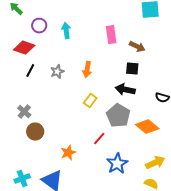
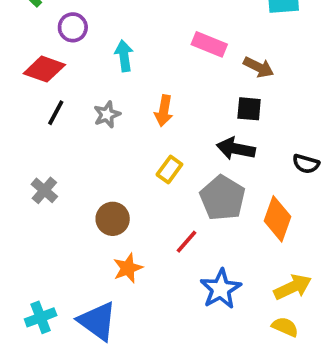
cyan arrow: (66, 31) -> (124, 56), moved
pink rectangle: (111, 35) -> (209, 44), turned -60
orange diamond: (147, 127) -> (278, 219), turned 70
brown circle: (35, 132) -> (113, 219), moved

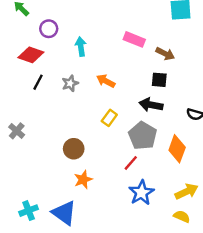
orange arrow: (164, 111) -> (106, 81), turned 108
gray cross: (44, 190) -> (17, 131), moved
red line: (187, 242) -> (131, 163), moved

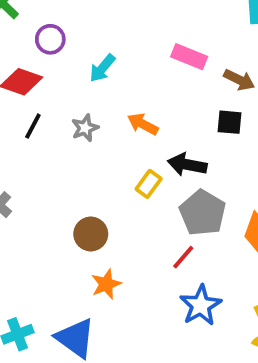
cyan arrow: (81, 47) -> (102, 68), turned -132
black arrow: (151, 105) -> (187, 165), moved

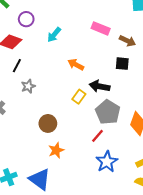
gray star: (85, 128) -> (28, 86), moved

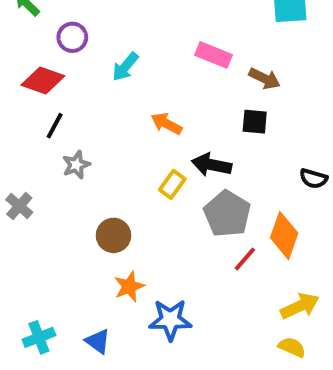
red line: (97, 136) -> (245, 259), moved
blue star: (107, 162) -> (170, 320), moved, turned 30
blue triangle: (40, 179) -> (98, 341), size x0.6

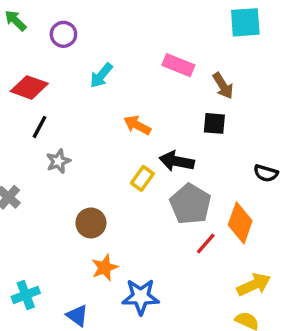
purple circle: (72, 37) -> (63, 34), moved
brown arrow: (265, 78) -> (223, 86), turned 32
cyan cross: (39, 337) -> (26, 295), moved

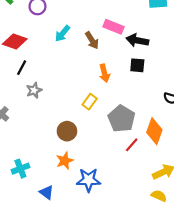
brown arrow: (223, 86) -> (92, 40), moved
orange arrow: (137, 125) -> (104, 73), moved, turned -132
black arrow: (177, 161) -> (137, 40), moved
brown circle: (91, 223) -> (67, 131), moved
cyan cross: (26, 295) -> (20, 169), moved

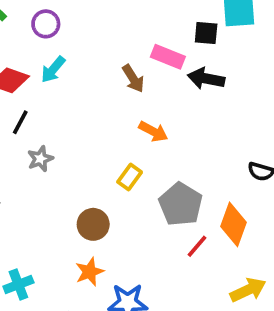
cyan arrow: (62, 34) -> (53, 69), moved
black square: (137, 65) -> (206, 33), moved
orange arrow: (104, 73) -> (153, 131), turned -48

